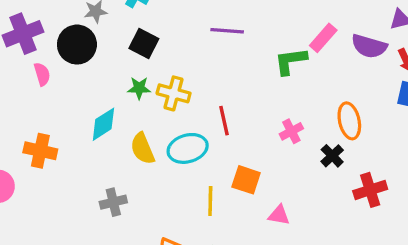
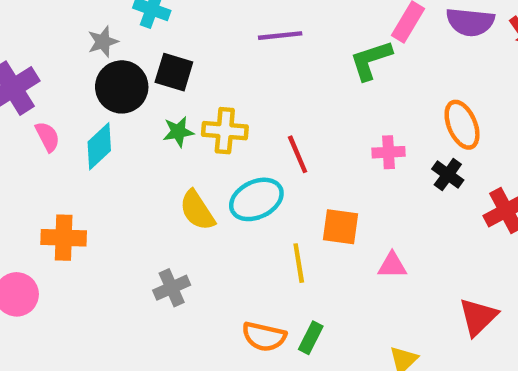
black circle: (77, 45) -> (122, 87), moved
cyan diamond: (103, 124) -> (99, 146), moved
pink cross: (291, 131) -> (388, 152), turned 35

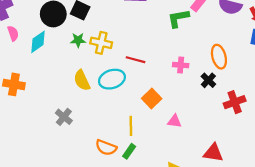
red line: (298, 154) -> (136, 60), turned -60
orange square: (341, 227) -> (152, 99), turned 30
yellow line: (299, 263) -> (131, 126), moved
gray cross: (172, 288) -> (64, 117), turned -35
red triangle: (478, 317) -> (213, 153), turned 45

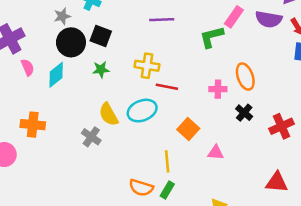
yellow cross: (101, 43) -> (147, 66), moved
orange ellipse: (219, 57) -> (245, 77), moved
black cross: (208, 80) -> (244, 113), moved
gray cross: (64, 117) -> (91, 137), moved
red triangle: (213, 153) -> (277, 182), moved

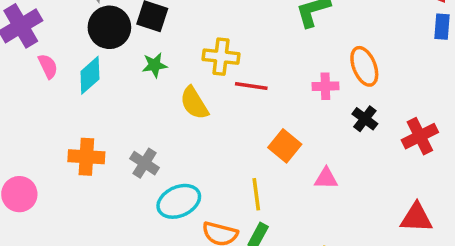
cyan ellipse: (142, 111) -> (179, 201), moved
yellow semicircle: (109, 114) -> (194, 103), moved
orange cross: (33, 125) -> (86, 157), moved

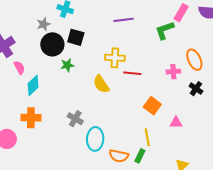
green star: (155, 65) -> (67, 65), moved
cyan diamond: (90, 75) -> (33, 85), moved
orange cross: (86, 157) -> (31, 118), moved
yellow line: (256, 194) -> (147, 137), moved
cyan ellipse: (179, 201) -> (95, 139), turned -60

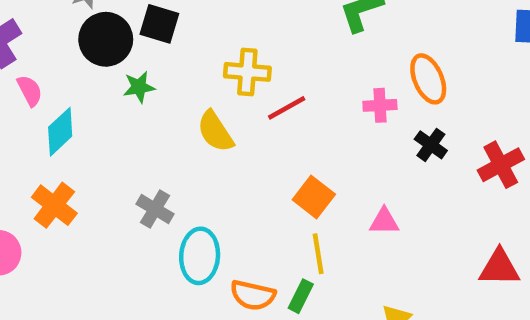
red line: (132, 73) -> (287, 108), turned -36
orange square: (152, 106) -> (314, 197), moved
orange cross: (31, 118) -> (54, 205), turned 36

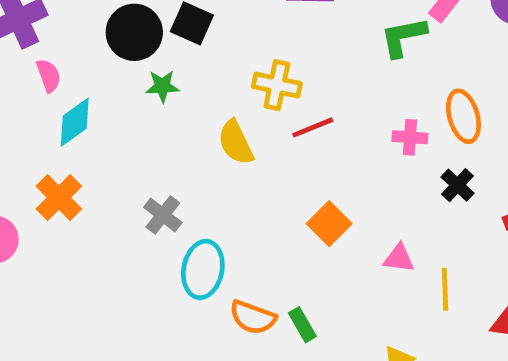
yellow line: (318, 254) -> (445, 289), moved
green rectangle: (301, 296) -> (302, 325), turned -64

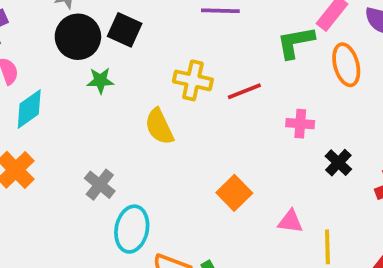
orange ellipse: (463, 116) -> (346, 65), moved
red line: (313, 127) -> (244, 91), moved

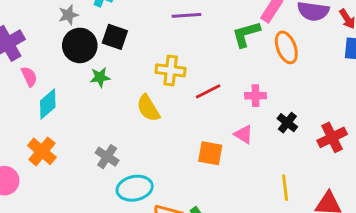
red line: (244, 91) -> (208, 91), moved
orange square: (234, 193) -> (210, 153), turned -30
pink triangle: (290, 221) -> (243, 134), moved, turned 30
cyan ellipse: (132, 229) -> (135, 188), turned 72

